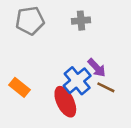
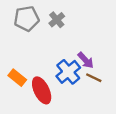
gray cross: (81, 21) -> (57, 20), moved, turned -35
red ellipse: (65, 102) -> (42, 90), moved

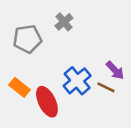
gray pentagon: (27, 19) -> (27, 39), moved
purple arrow: (86, 60) -> (115, 70), moved

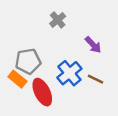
gray pentagon: (27, 39) -> (28, 61), moved
purple arrow: (115, 70) -> (93, 45), moved

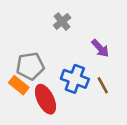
blue cross: (69, 73) -> (75, 79), turned -30
brown line: (95, 79) -> (103, 85), turned 35

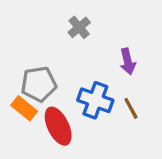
purple arrow: (100, 48) -> (128, 61), turned 30

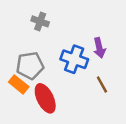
gray cross: (79, 27) -> (40, 21), moved, turned -30
blue cross: (95, 100) -> (74, 59), moved

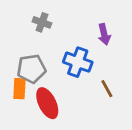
purple arrow: (99, 48) -> (104, 34), moved
orange rectangle: (19, 84) -> (19, 89), turned 54

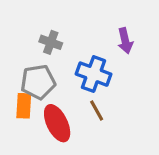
gray cross: (42, 22) -> (51, 42), moved
brown line: (107, 89) -> (97, 111), moved

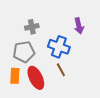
gray cross: (51, 42) -> (32, 27), turned -32
orange rectangle: (24, 106) -> (15, 76), moved

